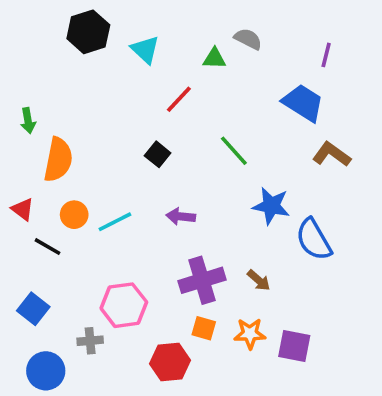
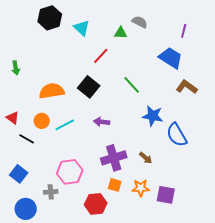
black square: (158, 154) -> (89, 87), size x1.5
orange semicircle: (58, 160) -> (52, 91), moved, turned -110

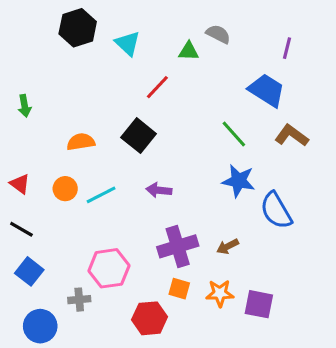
green line: (132, 85) -> (234, 134), moved
orange semicircle: (52, 91) -> (81, 142), size x0.7
black line: (27, 139) -> (21, 229), moved
brown arrow: (146, 158) -> (228, 246), turned 112

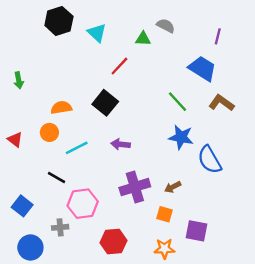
orange circle: (65, 189) -> (49, 132), moved
black line: (21, 229) -> (57, 178), moved
orange square: (179, 289) -> (164, 214), moved
orange star: (220, 293) -> (164, 249), moved

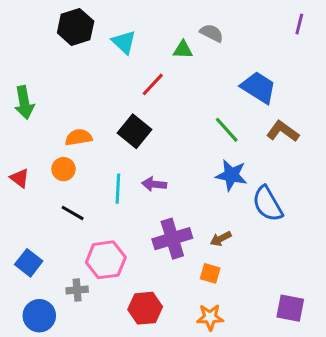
purple line: (218, 36) -> (299, 24), moved
green arrow: (19, 80) -> (24, 103), size x1.5
cyan line: (77, 148) -> (118, 189), moved, turned -60
black line: (57, 178) -> (73, 213), moved
purple square: (196, 231) -> (290, 308), moved

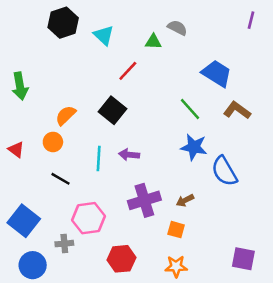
orange semicircle: (79, 137) -> (66, 115), turned -35
blue square: (29, 263) -> (24, 221), size x1.4

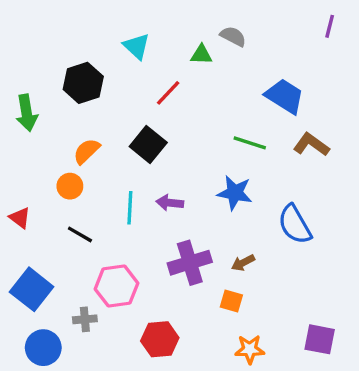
black hexagon: (63, 23) -> (83, 83), moved
green line: (190, 109) -> (250, 143), turned -30
blue star: (194, 147) -> (235, 193), moved
red triangle: (16, 150) -> (20, 218), moved
orange star: (176, 266) -> (250, 349), moved

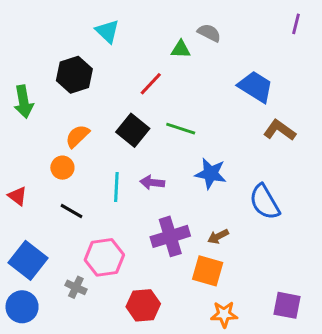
cyan triangle: (136, 46) -> (107, 31), moved
green line: (250, 143) -> (181, 129), moved
orange square: (231, 301) -> (208, 271), size x1.5
gray cross: (85, 319) -> (76, 287), turned 30
blue circle: (43, 348) -> (22, 307), moved

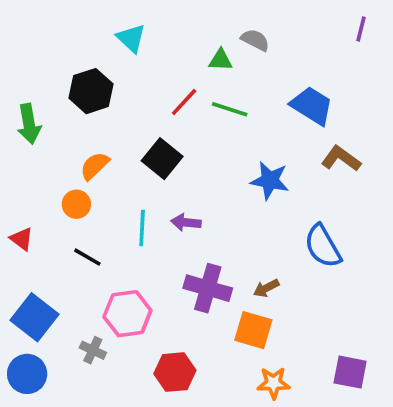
green line: (181, 129) -> (230, 109), moved
blue star: (211, 174) -> (270, 180), moved
purple cross: (170, 236) -> (208, 288), turned 33

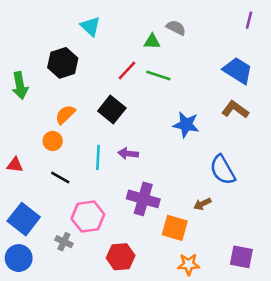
blue trapezoid: (312, 106) -> (238, 70), moved
red triangle: (22, 239) -> (15, 165), turned -30
brown arrow: (266, 288) -> (202, 204), moved

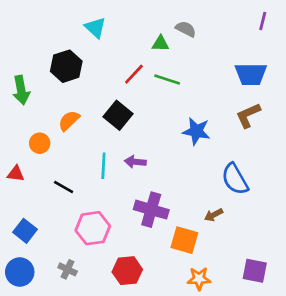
blue trapezoid: (238, 70) -> (251, 74), turned 148
brown L-shape: (235, 110) -> (248, 115), turned -60
orange circle: (53, 141) -> (40, 143), moved
blue square: (24, 219) -> (25, 231), size x0.7
gray cross: (64, 242) -> (68, 269), moved

